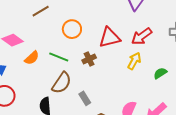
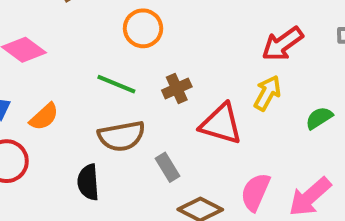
red triangle: (110, 38) -> (221, 124), moved, turned 30
orange semicircle: (32, 58) -> (44, 117), moved
brown semicircle: (62, 83) -> (121, 136), turned 45

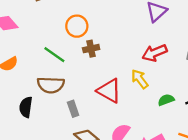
brown cross: (177, 89) -> (91, 49), moved
yellow arrow: (267, 93) -> (140, 79), turned -78

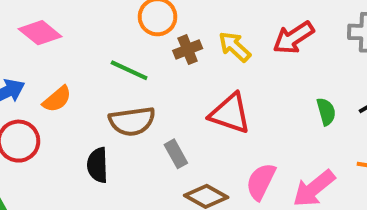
yellow arrow: (140, 79) -> (235, 47), moved
green semicircle: (166, 100) -> (326, 112), turned 105

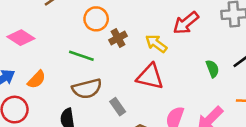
yellow arrow: (235, 47) -> (156, 44), moved

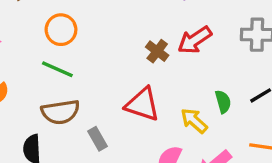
orange circle: (96, 19) -> (61, 30), moved
brown cross: (118, 38) -> (157, 51), moved, turned -30
yellow arrow: (156, 44) -> (194, 121), moved

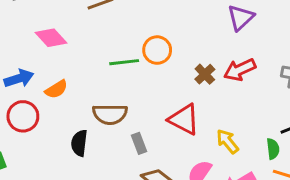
orange circle: (61, 30) -> (157, 50), moved
green line: (57, 69) -> (124, 62), moved, turned -40
green semicircle: (223, 102) -> (273, 149), moved

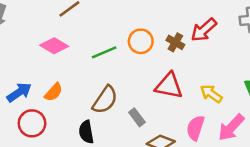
pink diamond: (51, 38) -> (54, 46), moved
orange circle: (157, 50) -> (141, 41), moved
brown semicircle: (110, 114) -> (105, 100), turned -40

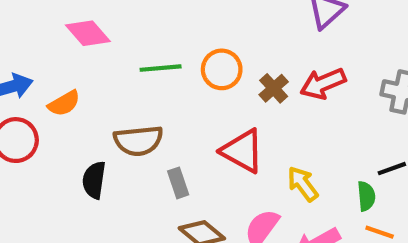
brown semicircle: (105, 100) -> (138, 141), turned 32

